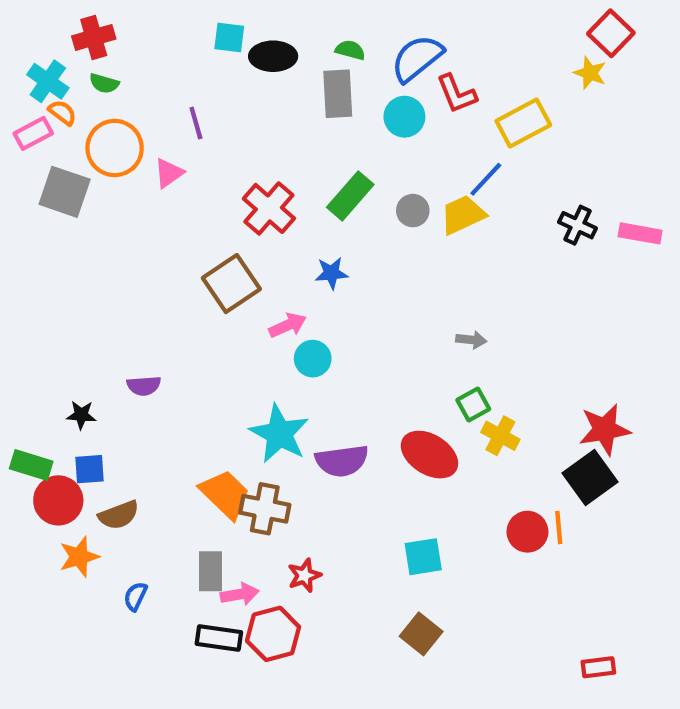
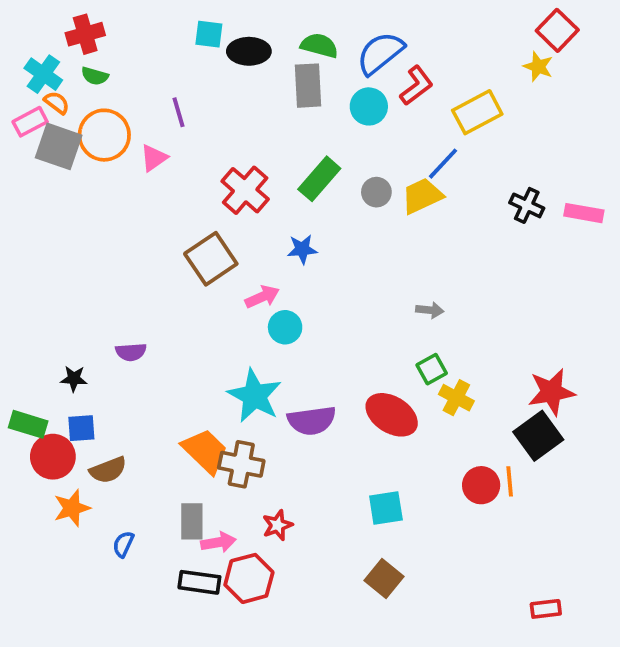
green semicircle: (350, 50) -> (319, 46), size x1.4
red L-shape: (457, 94) -> (416, 86), turned -105
gray square: (65, 192) -> (59, 146), moved

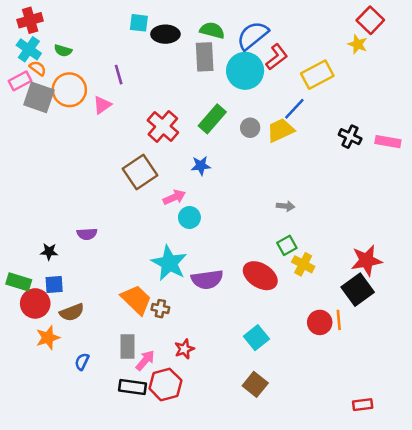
red cross: (85, 34) -> (30, 20), moved
cyan circle: (369, 106) -> (245, 71), size x1.5
brown cross: (241, 464) -> (160, 309), size x0.6
cyan square: (386, 508) -> (256, 338), turned -30
pink arrow: (218, 542) -> (145, 360), turned -40

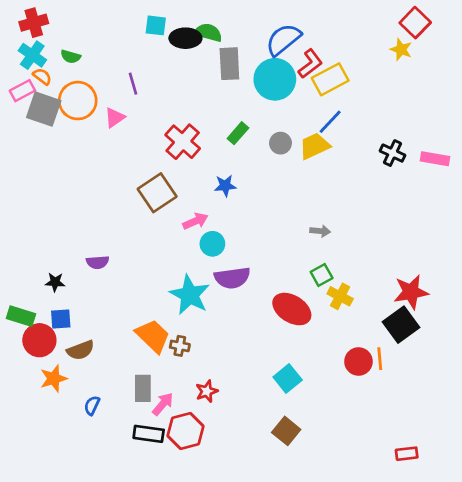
green semicircle: (212, 30) -> (208, 32), moved
yellow rectangle: (317, 75) -> (330, 79), moved
green rectangle: (212, 119) -> (238, 133), size x0.7
purple semicircle: (207, 279) -> (232, 278), moved

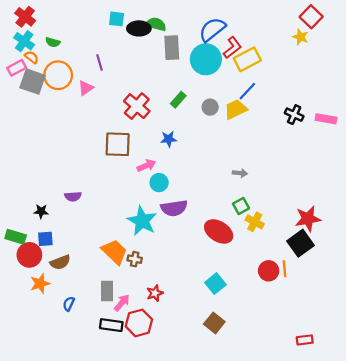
red cross: (34, 23) -> (25, 17), turned -36
brown square: (157, 193) -> (118, 144), turned 36

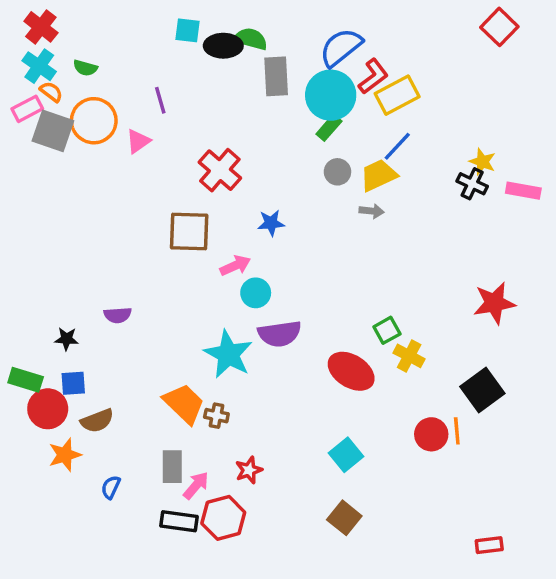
yellow star: (300, 37) -> (482, 162), moved
green rectangle: (178, 100) -> (329, 128), moved
gray arrow: (240, 173) -> (372, 211), moved
red star: (308, 219) -> (494, 303), moved

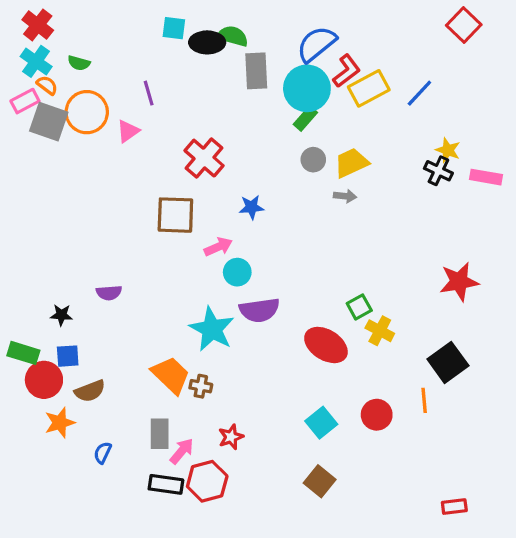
blue line: (397, 146) -> (419, 93), moved
red circle: (431, 434) -> (377, 415), moved

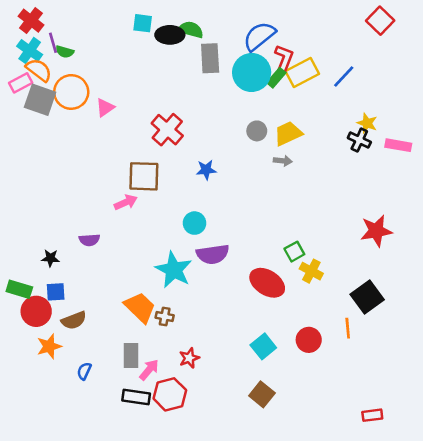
red L-shape: (347, 71) -> (284, 58), turned -32
orange semicircle: (47, 85) -> (39, 70), size x1.5
purple line: (149, 93) -> (53, 43), moved
green rectangle: (305, 118) -> (276, 78), moved
pink arrow: (218, 247) -> (126, 202), moved

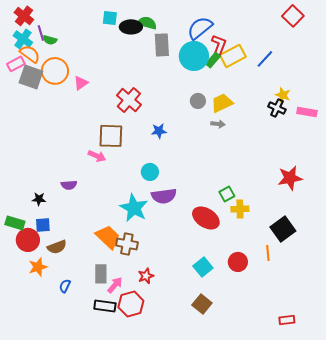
pink arrow: (126, 202) -> (97, 156), turned 48
yellow cross: (311, 271) -> (240, 209), turned -30
brown cross: (165, 316) -> (127, 244), size x1.5

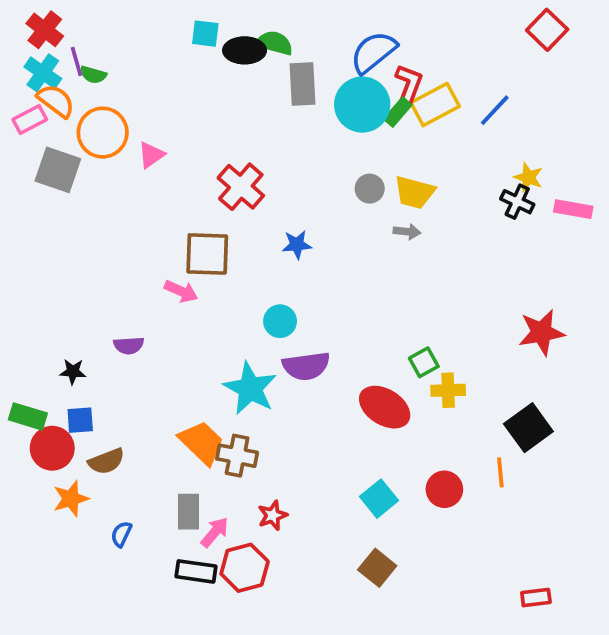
gray square: (31, 77) -> (58, 170), moved
yellow trapezoid: (222, 103) -> (415, 192), turned -140

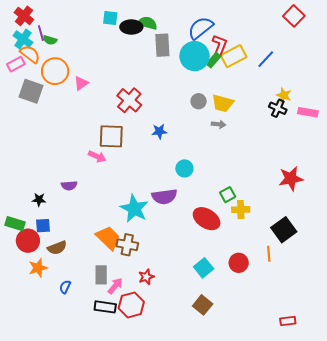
cyan circle: (280, 321) -> (184, 168), moved

